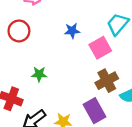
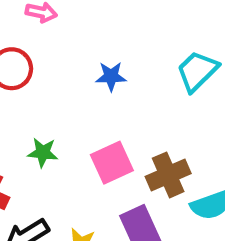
pink square: (100, 48) -> (112, 163), moved

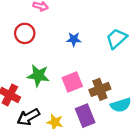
green star: (43, 153) -> (38, 76), size x1.5

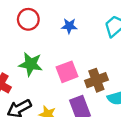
red circle: (25, 33) -> (28, 19), moved

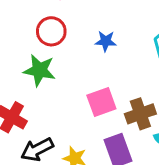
green star: (31, 64) -> (39, 70), moved

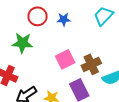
red circle: (51, 31) -> (38, 16), moved

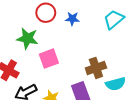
pink square: (65, 59) -> (49, 59), moved

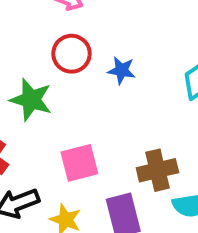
pink square: (49, 59) -> (79, 163), moved

